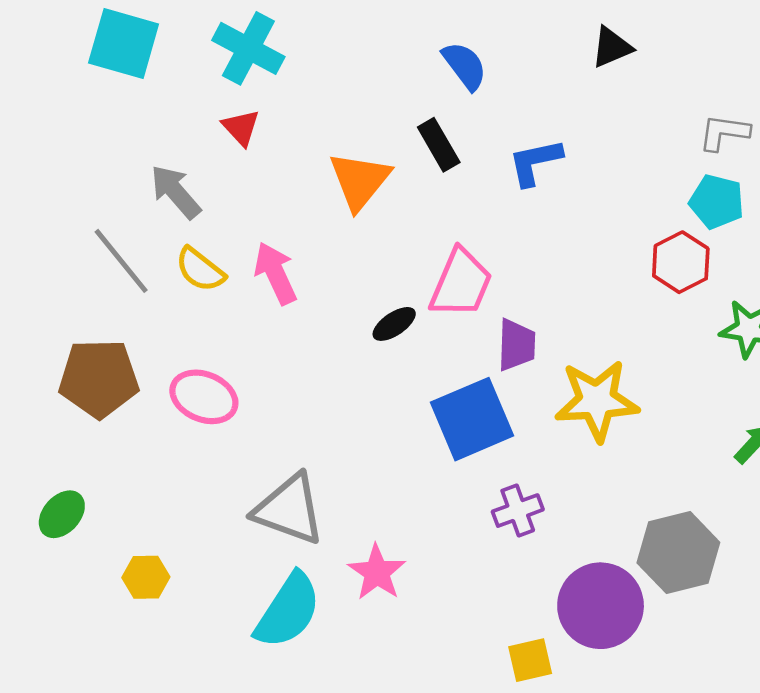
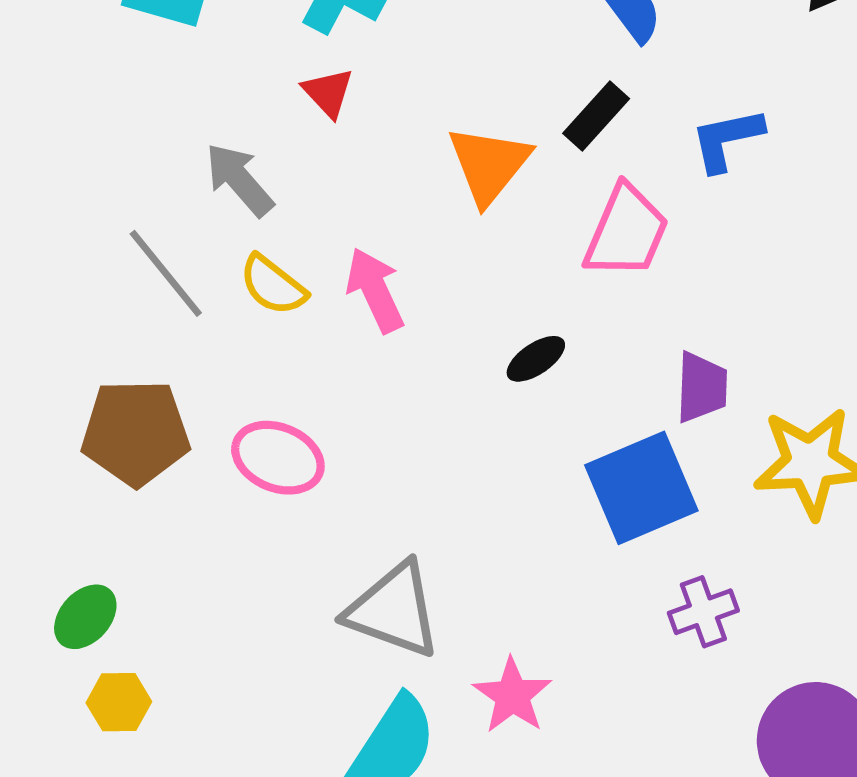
black rectangle: (439, 145) -> (596, 116), turned 72
pink trapezoid: (461, 283) -> (626, 232), moved
yellow hexagon: (146, 577) -> (119, 702), moved

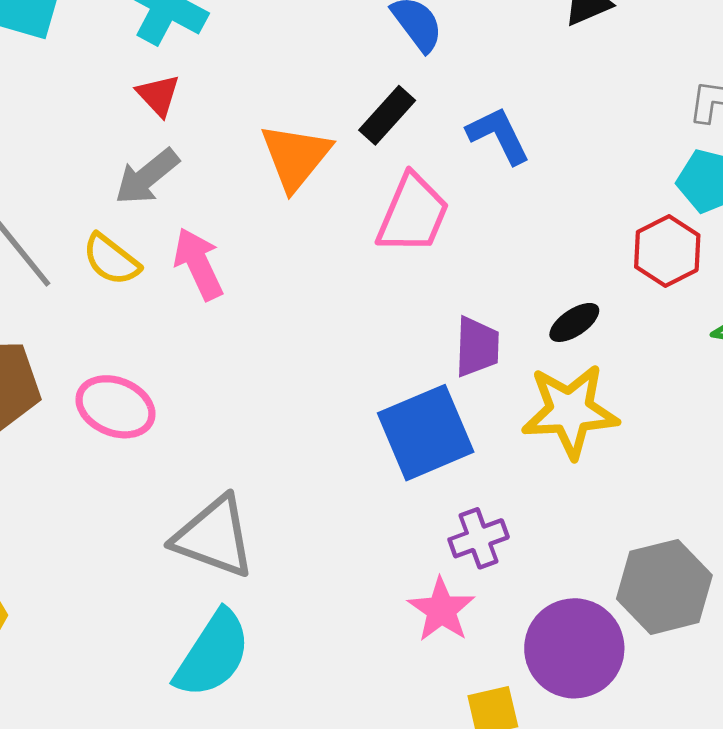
blue L-shape: (727, 139) -> (499, 135), turned 76
gray arrow: (239, 180) -> (147, 177), moved, turned -88
black ellipse: (536, 359) -> (574, 322), moved
pink star: (512, 695) -> (441, 610), moved

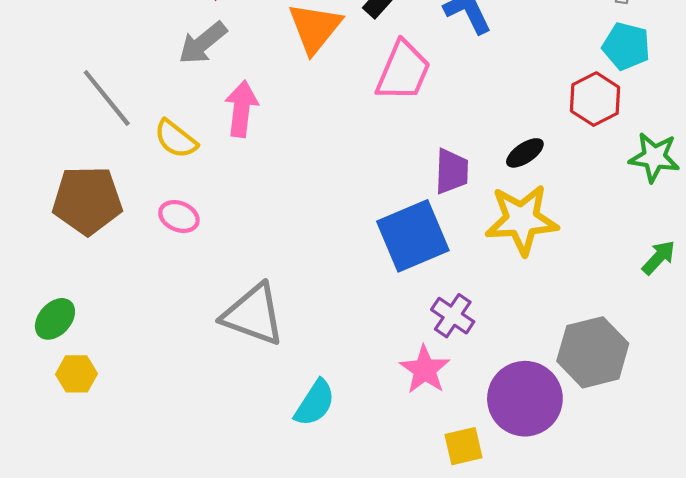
yellow semicircle: (111, 260) -> (176, 139), moved
pink arrow: (198, 264) -> (241, 109), turned 32
pink ellipse: (115, 407) -> (179, 217), size x0.7
purple cross: (479, 538) -> (453, 316), turned -36
cyan semicircle: (213, 654) -> (315, 403), moved, size x0.7

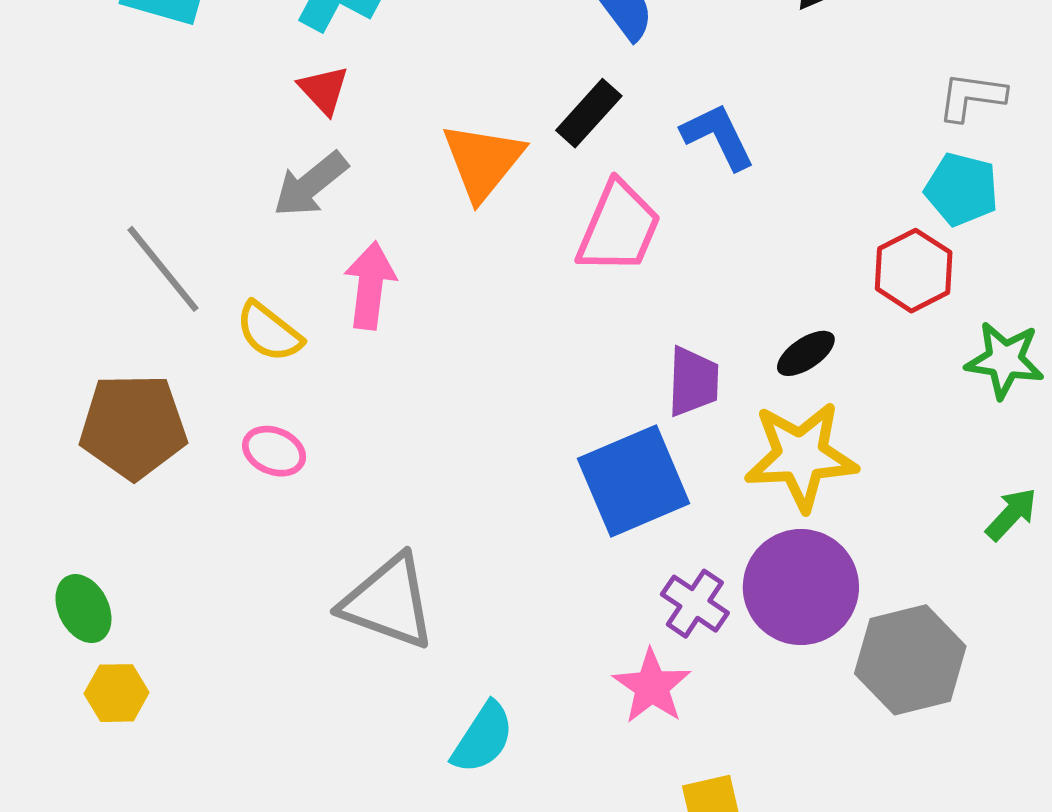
green ellipse: (55, 319) -> (83, 609), turned -69
purple circle: (525, 399) -> (801, 587), moved

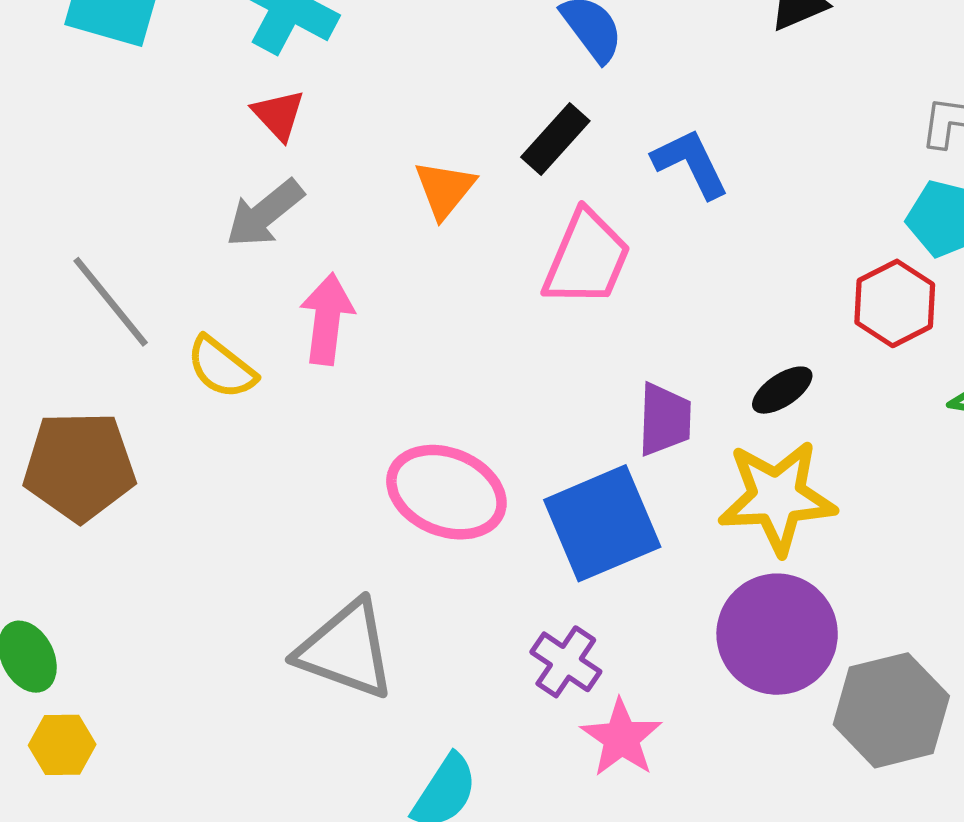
orange triangle: (483, 161) -> (445, 189), size x0.7
pink ellipse: (274, 451) -> (446, 492), moved, size x1.8
purple cross: (695, 604) -> (566, 662), moved

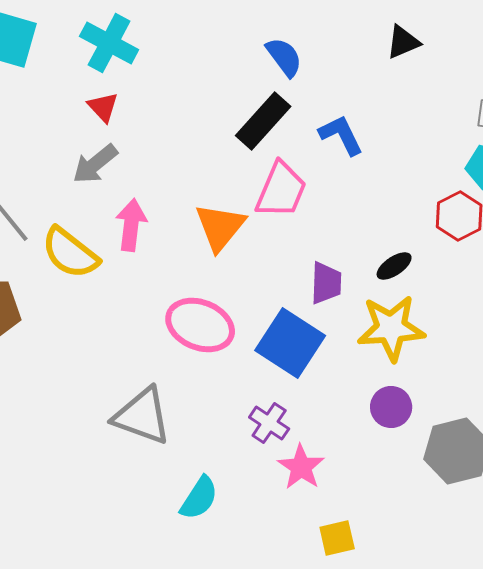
black rectangle: (555, 139) -> (263, 121), size x1.4
orange triangle: (445, 189) -> (220, 227), moved, size x1.4
yellow semicircle: (221, 368) -> (70, 253), size x1.4
blue square: (602, 523) -> (290, 343), turned -34
purple circle: (777, 634) -> (391, 407), size x0.6

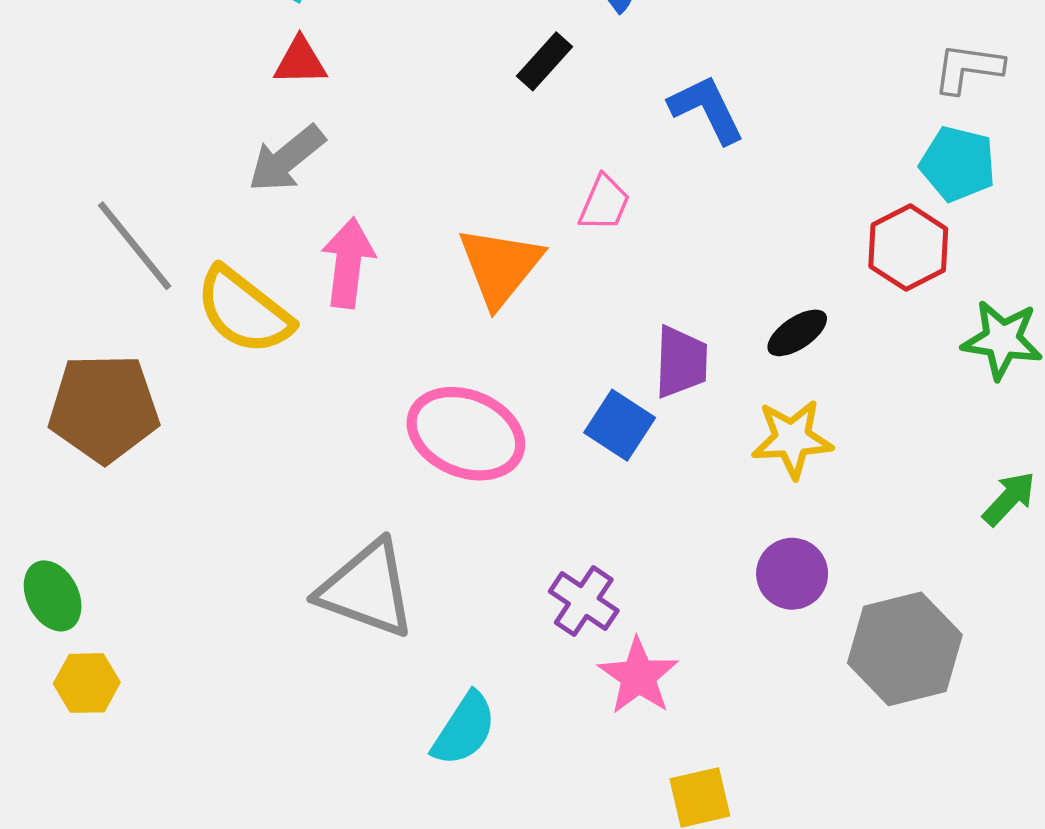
red triangle: (103, 107) -> (300, 61), turned -48
black rectangle: (263, 121) -> (544, 61), moved, size x0.6
pink trapezoid: (281, 190) -> (604, 203), size x0.6
yellow star: (391, 328) -> (792, 439), size x0.7
blue square: (290, 343) -> (620, 425), moved, size x0.6

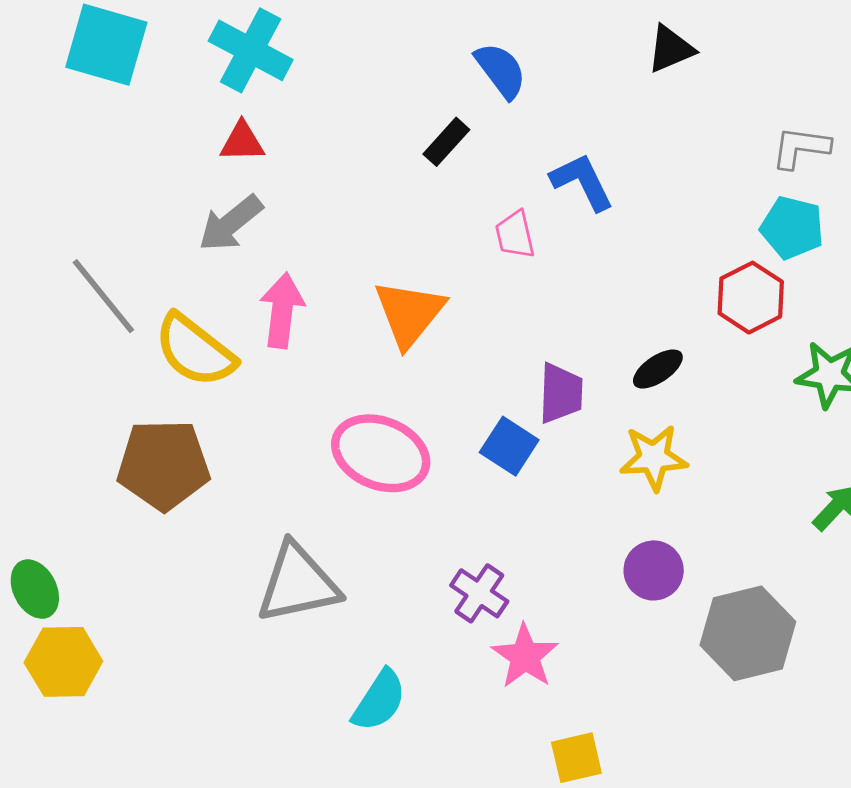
pink trapezoid: (604, 203) -> (515, 235), moved, turned 144
brown pentagon: (104, 408) -> (163, 465), moved
gray triangle: (367, 589) -> (298, 583), turned -32
yellow hexagon: (87, 683) -> (63, 662), size x1.4

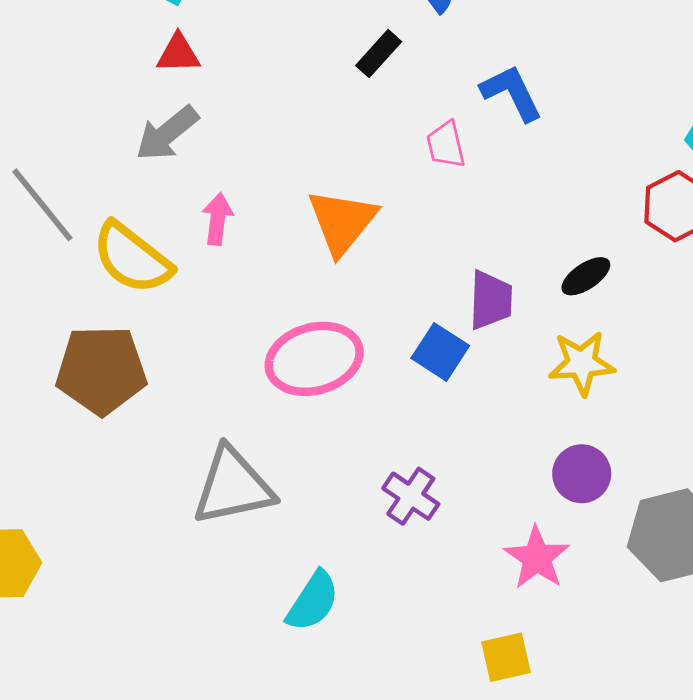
pink arrow: (282, 310) -> (218, 219), size x0.7
pink ellipse: (381, 453) -> (314, 359), turned -38
pink star: (525, 656) -> (537, 558), moved

